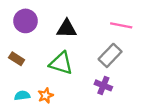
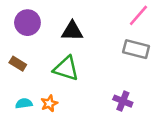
pink line: (121, 25) -> (138, 15), moved, turned -60
gray rectangle: (110, 55) -> (136, 49), moved, turned 60
purple cross: (103, 85) -> (123, 101), moved

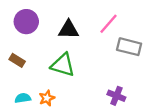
pink line: (138, 15) -> (108, 24), moved

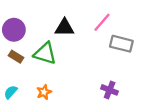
purple circle: (26, 22) -> (14, 30), moved
green triangle: (63, 65) -> (45, 53), moved
cyan semicircle: (23, 98) -> (11, 92), moved, turned -40

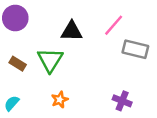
purple circle: (14, 30) -> (15, 18), moved
green triangle: (45, 53) -> (50, 60), turned 45
orange star: (44, 92) -> (60, 100), moved

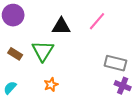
gray rectangle: (135, 49) -> (115, 63), moved
purple cross: (122, 101) -> (123, 86), moved

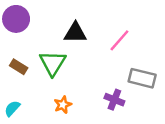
pink line: (97, 21) -> (119, 40), moved
purple cross: (123, 86) -> (114, 100), moved

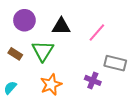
purple circle: (16, 19) -> (24, 20), moved
orange star: (63, 105) -> (51, 85), size x1.5

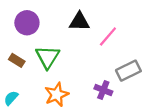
black triangle: (61, 26) -> (79, 22), moved
gray rectangle: (115, 63) -> (128, 71), turned -40

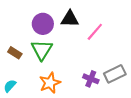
purple circle: (27, 23) -> (43, 24), moved
gray rectangle: (128, 71) -> (115, 74), moved

